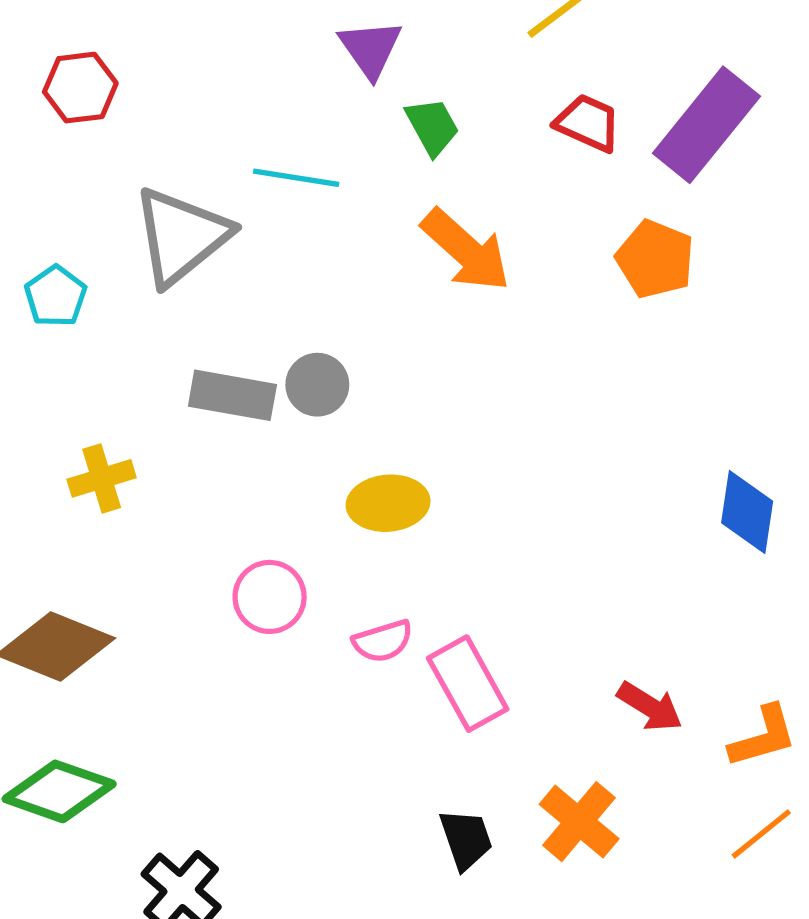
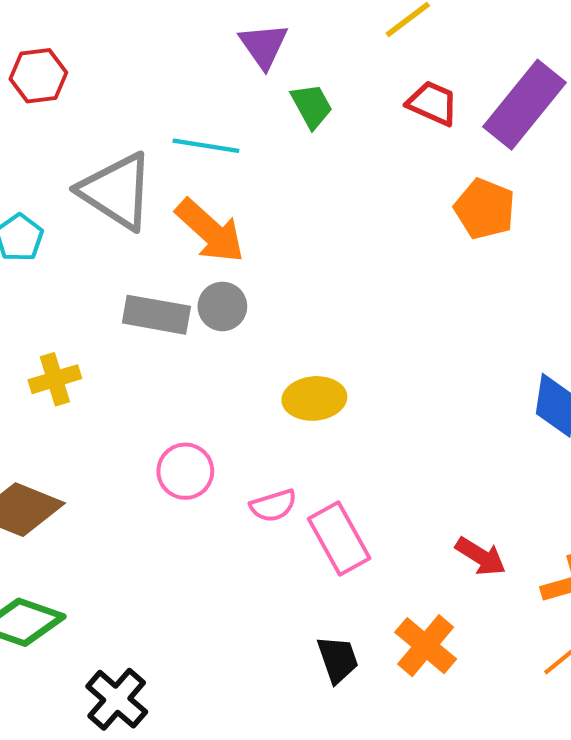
gray triangle: (181, 236) -> (117, 191), turned -48
orange arrow: (466, 250) -> (210, 231), moved
yellow ellipse: (388, 503) -> (314, 398), moved

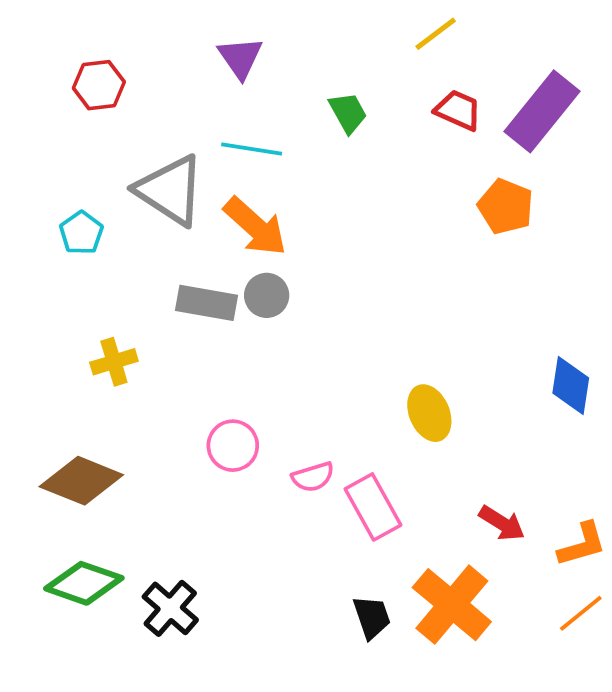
purple triangle: (264, 46) -> (240, 58), moved
yellow ellipse: (314, 398) -> (429, 413), moved, turned 72
orange cross: (426, 646) -> (452, 605), size x1.4
black cross: (117, 699) -> (170, 608), moved

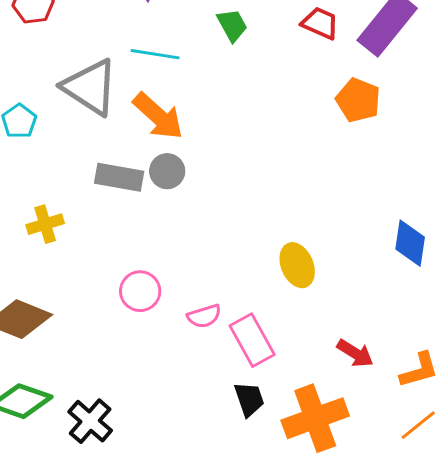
orange cross: (452, 605) -> (315, 418), turned 30
black trapezoid: (372, 617) -> (249, 399), moved

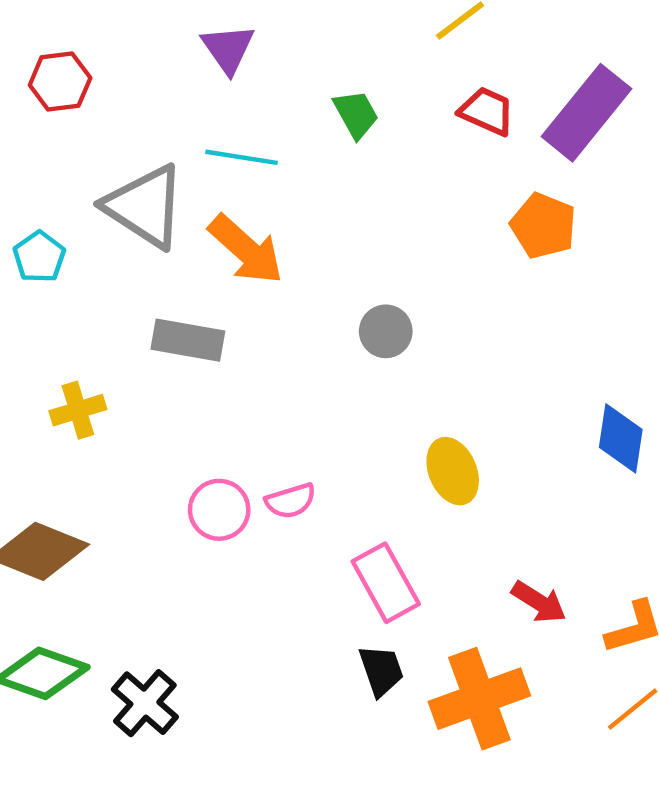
gray circle: (167, 171) -> (386, 331), moved
pink semicircle: (204, 316) -> (291, 501), moved

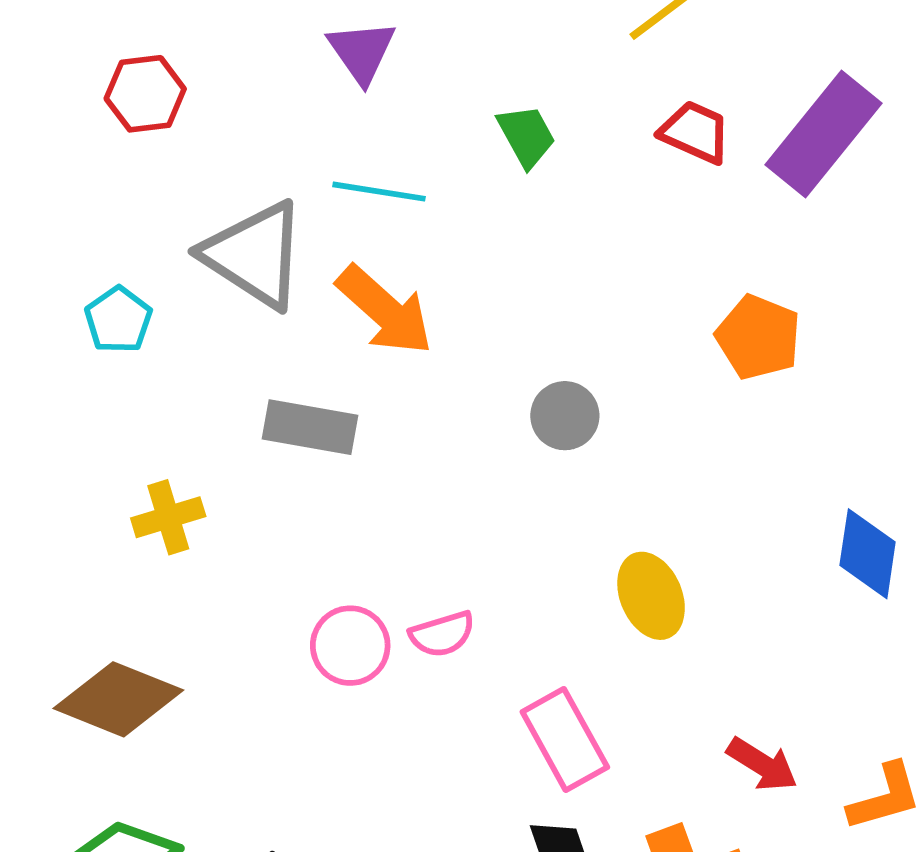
orange pentagon: (543, 226) -> (758, 337), moved

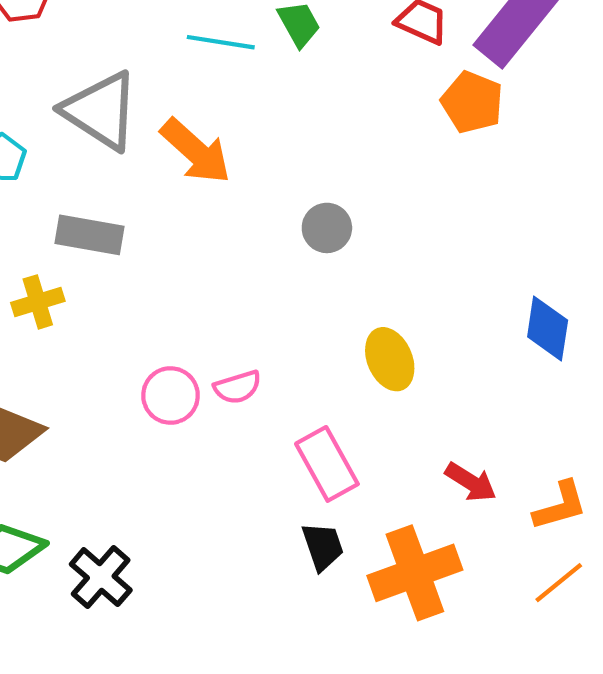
cyan line: (379, 192) -> (221, 42), moved
orange pentagon: (758, 337) -> (472, 102), moved
gray rectangle: (310, 427) -> (90, 235), moved

